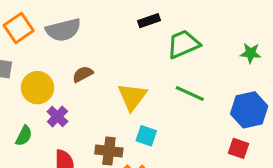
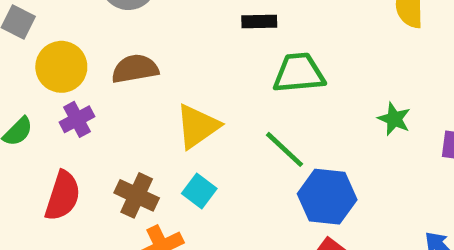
brown semicircle: (83, 74) -> (135, 69), size x1.4
blue hexagon: (249, 110) -> (327, 197), moved

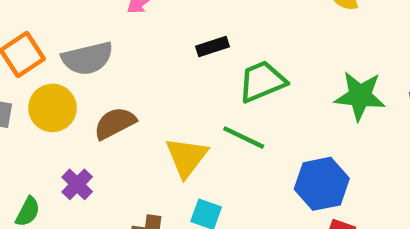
yellow circle: (61, 67) -> (52, 108), moved
green star: (394, 119) -> (360, 96), size x1.6
green line: (284, 149) -> (244, 138), moved

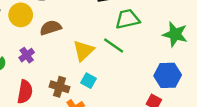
blue hexagon: (322, 184) -> (168, 75), moved

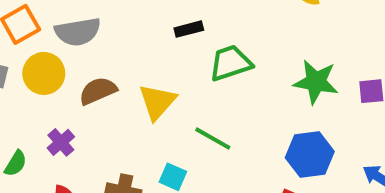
green line: (114, 45) -> (213, 139), moved
yellow triangle: (83, 51) -> (157, 102), moved

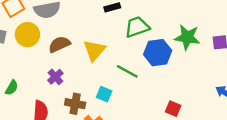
purple cross: (61, 142) -> (55, 77), moved
blue hexagon: (310, 155) -> (158, 53), moved

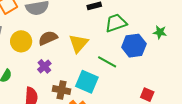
yellow circle: (27, 35) -> (21, 41), moved
green star: (187, 37) -> (160, 32), size x0.6
cyan square: (104, 94) -> (87, 82), size x1.6

